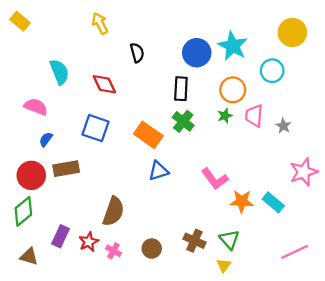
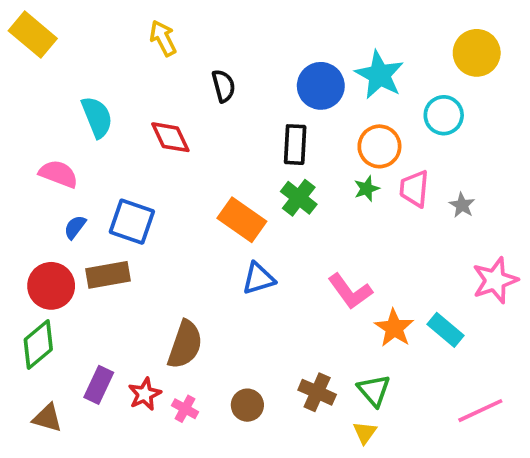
yellow rectangle: (20, 21) -> (33, 35), size x1.4
blue square: (95, 128) -> (132, 222), moved
orange star: (242, 201) -> (394, 328), turned 30

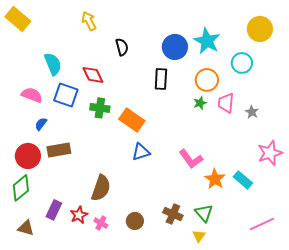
green cross: (299, 198) -> (100, 108), moved, turned -30
blue square: (132, 222) -> (66, 95), moved

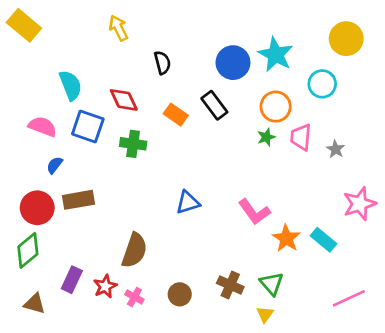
black rectangle: (161, 79) -> (214, 105), turned -40
orange rectangle: (132, 120) -> (176, 115), moved, size x0.7

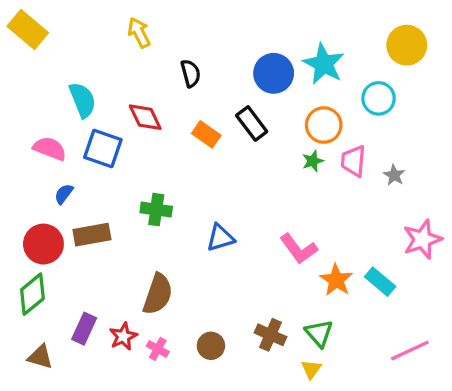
green cross: (133, 144) -> (156, 210), moved

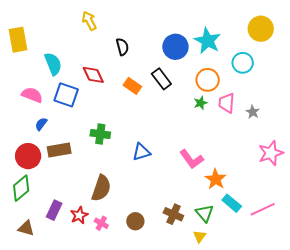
yellow rectangle: (28, 29) -> (18, 40), moved, turned 40
cyan rectangle: (380, 282) -> (232, 203), moved
pink line: (410, 350) -> (263, 209), moved

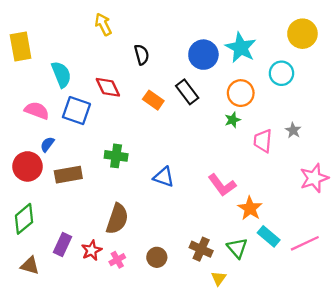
pink trapezoid: (227, 103) -> (263, 141), moved
blue triangle: (141, 152) -> (164, 177), turned 36
red circle: (28, 156) -> (28, 166), moved
pink cross: (101, 223) -> (117, 260), turned 32
yellow triangle: (200, 236) -> (219, 278), moved

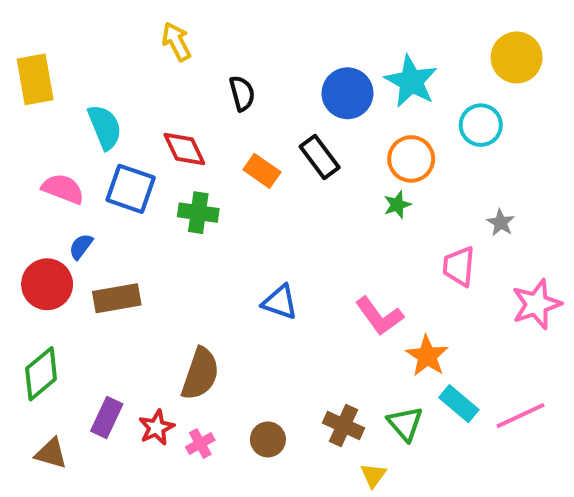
pink trapezoid: (263, 141) -> (459, 266), moved
green cross: (116, 156) -> (198, 213), moved

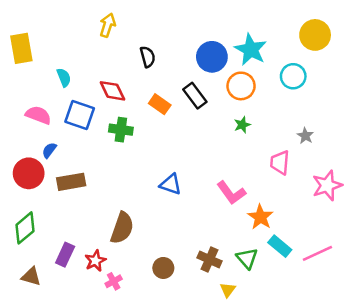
yellow arrow: (176, 42) -> (108, 25), turned 45
cyan semicircle: (105, 127) -> (64, 77), size x0.7
orange circle: (411, 159) -> (241, 86), moved
pink cross: (200, 443) -> (114, 281), moved

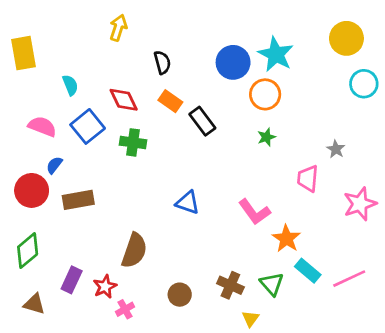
cyan circle: (293, 76) -> (364, 84), moved
black rectangle: (195, 96) -> (202, 121), moved
orange rectangle: (160, 104) -> (170, 101), moved
blue square: (80, 115) -> (88, 126), turned 32

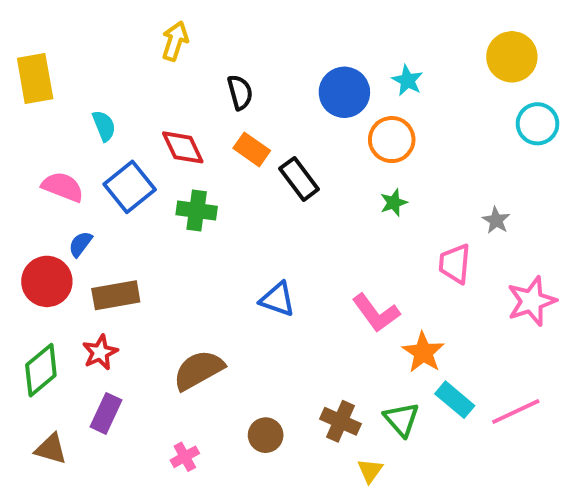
cyan star: (276, 54) -> (407, 80), size x0.6
brown semicircle: (134, 251) -> (199, 370), turned -138
red star: (105, 287) -> (100, 352), moved

